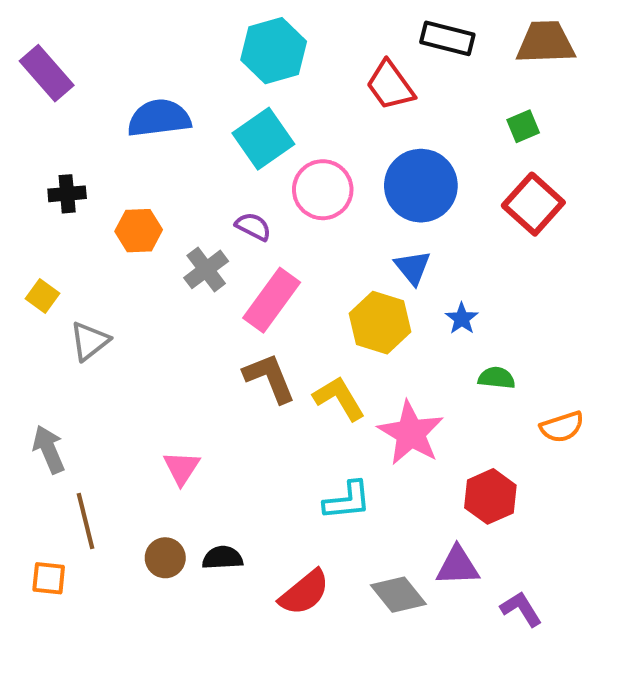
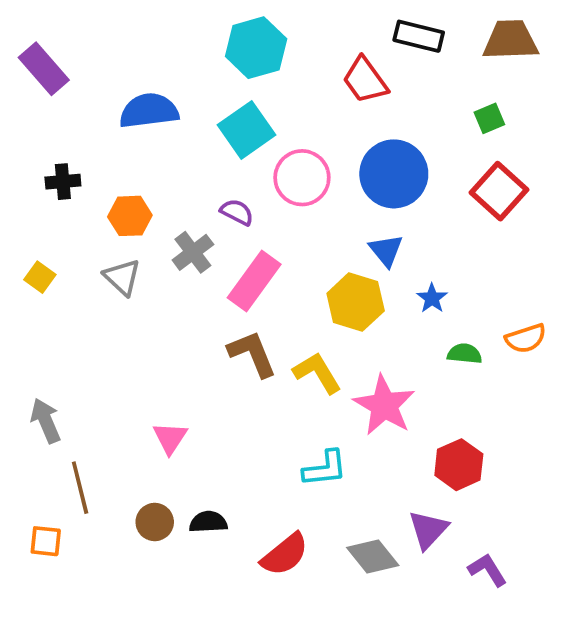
gray triangle: (90, 341) -> (122, 277), moved, turned -39
orange semicircle: (562, 427) -> (526, 338), moved
purple triangle: (458, 566) -> (428, 530), turned -45

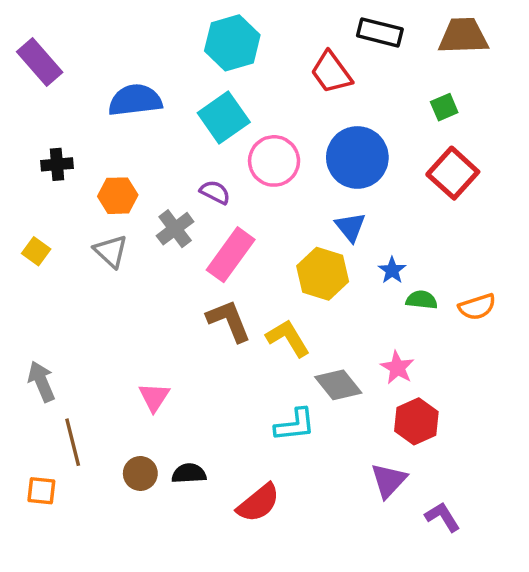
green semicircle: (465, 354) -> (422, 300), moved
pink star: (384, 405) -> (397, 368), moved, size x0.6
gray diamond: (373, 556) -> (338, 385), moved

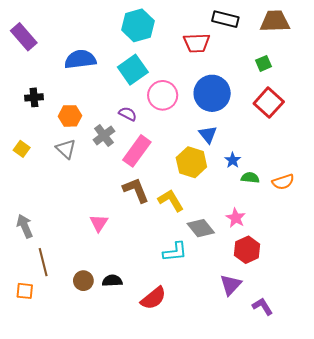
red trapezoid: (331, 72) -> (197, 43), turned -56
pink triangle: (154, 397) -> (99, 223), moved

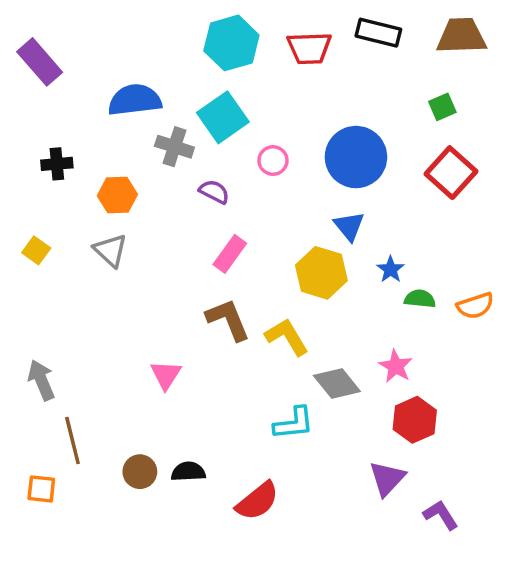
red trapezoid: (197, 43) -> (309, 48), moved
pink circle: (163, 95) -> (273, 160), size x0.6
gray cross: (104, 135) -> (174, 147), moved, turned -35
pink rectangle: (137, 151) -> (230, 254), size x0.7

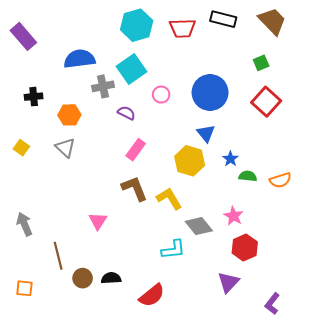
brown trapezoid: (461, 36) -> (272, 21), turned 48
gray cross: (174, 147) -> (103, 86), turned -30
brown line: (72, 441) -> (58, 256), moved
purple L-shape: (441, 515) -> (272, 304), moved, turned -110

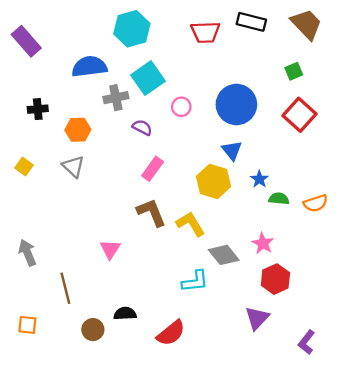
cyan hexagon: (137, 25) -> (132, 29), moved
brown circle: (83, 278) -> (93, 330), moved

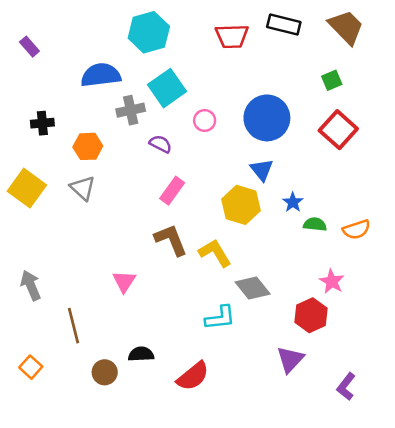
purple rectangle: (26, 41) -> (29, 47), size x0.6
yellow square: (24, 166) -> (27, 188), size x1.8
pink star: (263, 243) -> (332, 281), moved
orange square: (27, 325) -> (31, 367), turned 36

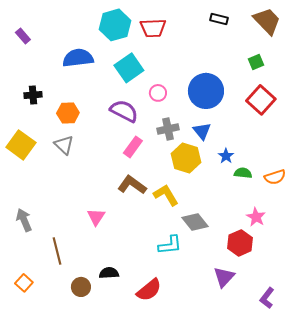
black rectangle: (284, 24) -> (219, 19), size x0.7
red trapezoid: (232, 36) -> (153, 28), moved
gray cross: (131, 110) -> (168, 129), moved
purple semicircle: (160, 144) -> (124, 111), size x1.6
brown L-shape: (171, 240) -> (132, 185), turned -32

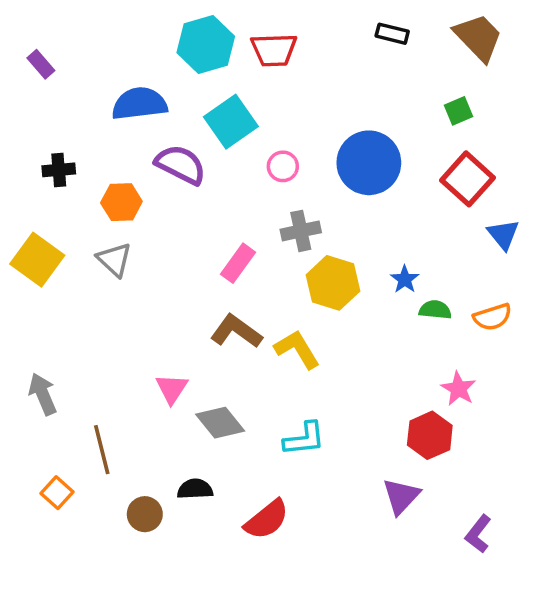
purple semicircle: (124, 111) -> (181, 165), moved
blue triangle: (202, 131) -> (503, 234), moved
gray diamond: (195, 222) -> (220, 423), moved
orange square: (24, 283) -> (57, 493), moved

